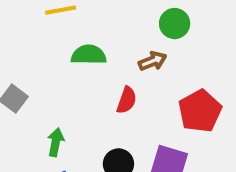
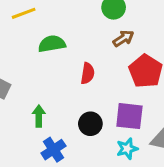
brown arrow: (153, 61) -> (123, 38), moved

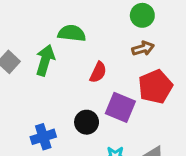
green arrow: (39, 116) -> (45, 60), moved, size x1.4
purple square: (129, 116) -> (120, 107), moved

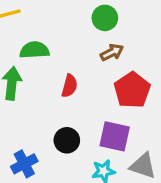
purple square: (120, 107) -> (115, 136), moved

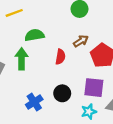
brown arrow: (112, 52) -> (81, 41), moved
blue cross: (24, 164) -> (34, 102), moved

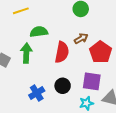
red semicircle: (60, 57) -> (62, 52), size x1.5

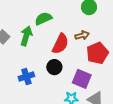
green semicircle: (39, 32) -> (43, 19), turned -30
black circle: (63, 86) -> (54, 67), moved

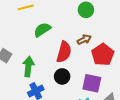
green arrow: (26, 36) -> (28, 67), moved

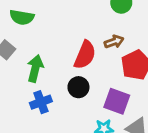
green semicircle: (42, 30) -> (22, 17), moved, turned -144

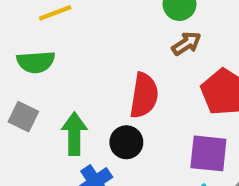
brown arrow: (114, 42) -> (186, 44), moved
black circle: (78, 87) -> (126, 142), moved

